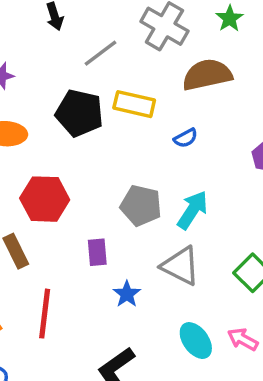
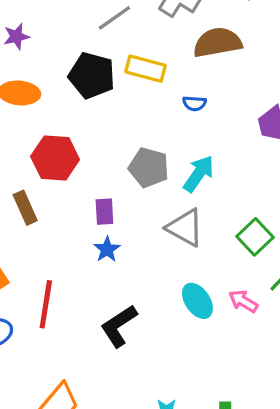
blue semicircle: (186, 138) -> (194, 103), turned 30
blue star: (127, 294) -> (107, 249), moved
red line: (45, 314) -> (46, 304), moved

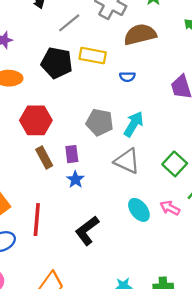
brown rectangle: (25, 208) -> (44, 157), moved

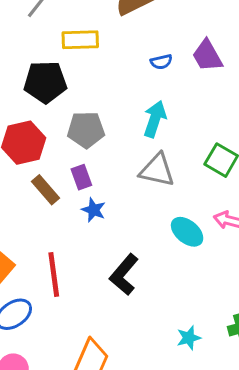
black pentagon: (57, 63) -> (45, 82), moved
blue semicircle: (127, 77) -> (161, 62), moved
gray pentagon: (100, 122) -> (86, 130), moved

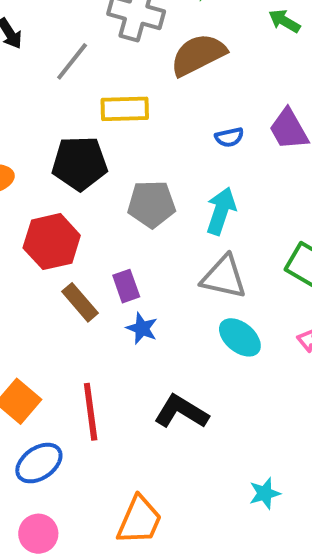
gray pentagon: (86, 130) -> (152, 204), moved
cyan ellipse: (187, 232) -> (240, 337), moved
black L-shape: (124, 275) -> (181, 412), turned 81

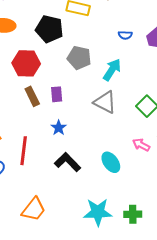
blue star: (142, 328) -> (59, 128), moved
cyan ellipse: (240, 337) -> (111, 162), moved
cyan star: (265, 493) -> (98, 212), size x1.8

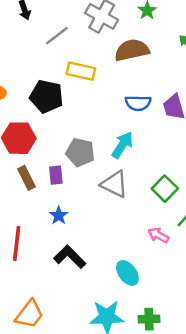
blue semicircle: (125, 35) -> (138, 103), size x1.5
gray pentagon: (79, 58) -> (80, 152), moved
cyan ellipse: (111, 162) -> (127, 273), moved

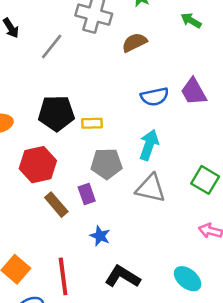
brown semicircle: (132, 50) -> (134, 42), size x0.7
yellow rectangle: (81, 71) -> (92, 123), moved, size x0.7

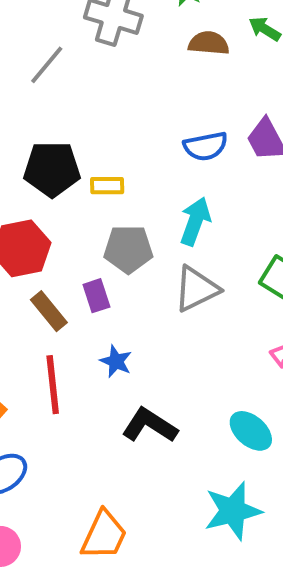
brown semicircle: (134, 42) -> (209, 43), moved, turned 30
gray triangle: (151, 188) -> (196, 289), turned -40
red line: (63, 276) -> (53, 385), moved

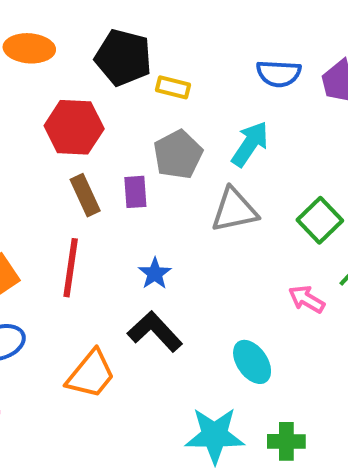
gray pentagon: (128, 249) -> (178, 154), turned 30
blue star: (116, 361) -> (155, 273), moved
orange trapezoid: (104, 535) -> (91, 374), moved

